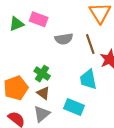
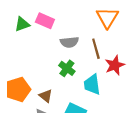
green cross: (42, 74) -> (67, 68), moved

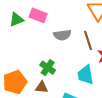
green cross: (67, 68) -> (48, 68), moved
brown triangle: (46, 96) -> (42, 87), turned -32

